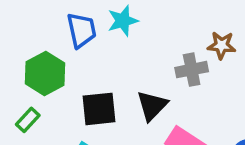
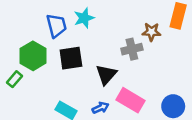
black square: (99, 109) -> (71, 58), moved
green rectangle: (28, 120) -> (14, 79), moved

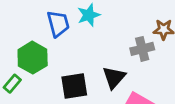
black square: (71, 58) -> (74, 86), moved

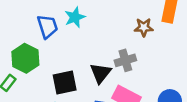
gray cross: (142, 49) -> (125, 60), moved

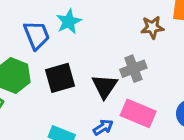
black square: (65, 83) -> (60, 78), moved

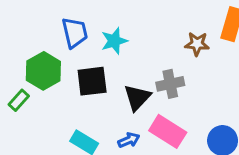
cyan star: (69, 22) -> (114, 41), moved

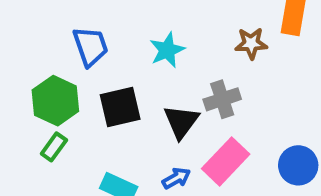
cyan star: (114, 41) -> (167, 50), moved
green rectangle: (19, 100) -> (54, 147), moved
pink rectangle: (168, 131) -> (226, 161), turned -72

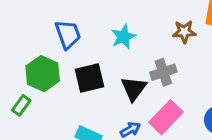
green rectangle: (54, 147) -> (21, 105), moved

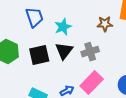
blue trapezoid: (68, 34) -> (34, 17), moved
black triangle: (134, 89) -> (64, 51), moved

